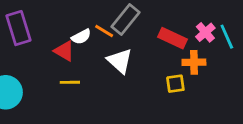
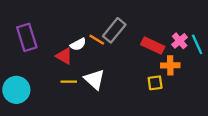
white triangle: (120, 61) -> (94, 79), moved

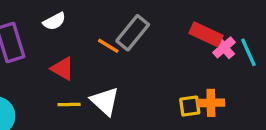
white semicircle: (78, 44) -> (54, 21), moved
red rectangle: (153, 46) -> (206, 34), moved
orange cross: (170, 65) -> (211, 103), moved

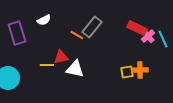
red triangle: (63, 69) -> (61, 57), moved, turned -42
white triangle: (105, 101) -> (75, 69), turned -30
yellow line: (69, 104) -> (47, 65), moved

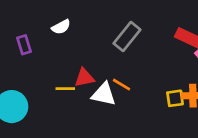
purple rectangle: (17, 33) -> (24, 45), size x0.6
orange line: (77, 35) -> (121, 85), moved

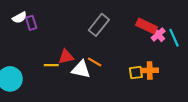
white semicircle: (61, 27) -> (20, 18), moved
purple rectangle: (24, 45) -> (31, 23), moved

